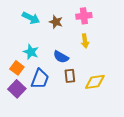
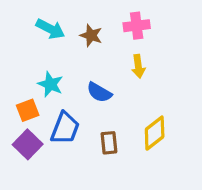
orange square: (17, 68) -> (28, 110), turned 32
brown rectangle: (70, 76) -> (109, 143), moved
yellow diamond: (95, 82) -> (155, 133), turned -30

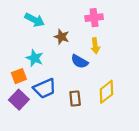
brown star: (91, 35) -> (62, 37), moved
blue semicircle: (99, 92) -> (79, 61), moved
blue trapezoid: (65, 128) -> (45, 88), turned 45

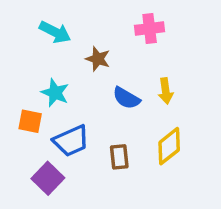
yellow arrow: (95, 46) -> (166, 91), moved
orange square: (19, 76) -> (30, 121), turned 32
purple square: (19, 100) -> (48, 178), moved

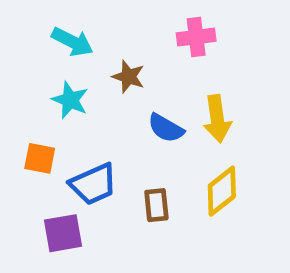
yellow arrow: (166, 91) -> (217, 119), size x1.4
cyan star: (55, 93) -> (70, 100), moved
purple square: (48, 178) -> (63, 233), turned 36

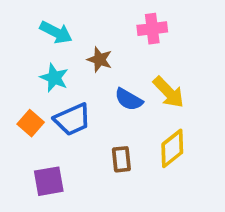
yellow arrow: (217, 119) -> (169, 92), turned -36
orange square: (40, 158) -> (31, 123), turned 30
blue trapezoid: (93, 184) -> (72, 119), moved

